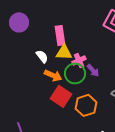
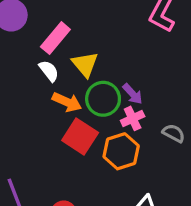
pink rectangle: (60, 35) -> (55, 38), moved, turned 48
yellow triangle: (64, 52) -> (85, 64), turned 48
pink cross: (79, 60) -> (133, 118), moved

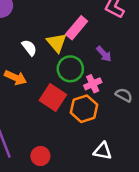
pink rectangle: (55, 38) -> (77, 28), moved
purple arrow: (133, 94) -> (104, 54), moved
orange arrow: (67, 102) -> (16, 78), moved

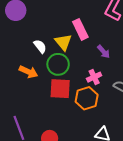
pink rectangle: (77, 28) -> (80, 29), turned -66
green circle: (70, 69) -> (58, 64), moved
red square: (53, 97) -> (60, 89), turned -30

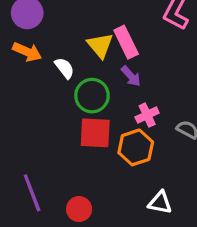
yellow triangle: (63, 42) -> (100, 45), moved
purple arrow: (104, 52) -> (131, 76), moved
orange arrow: (28, 72) -> (27, 52), moved

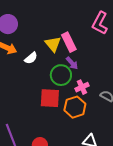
white semicircle: (64, 68) -> (31, 58), turned 88
green circle: (92, 96) -> (61, 75), moved

